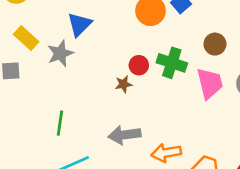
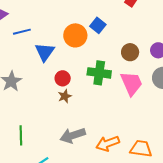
blue triangle: (79, 24) -> (45, 52), moved
red circle: (139, 65) -> (63, 78), moved

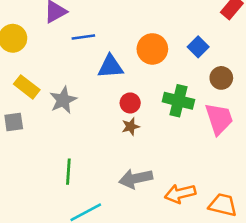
blue square: (98, 25) -> (198, 47), moved
blue triangle: (45, 52) -> (110, 66), turned 45

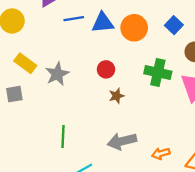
blue triangle: (110, 66) -> (103, 23), moved
red circle: (130, 103) -> (106, 69), moved
orange arrow: (180, 194) -> (161, 154), size x0.7

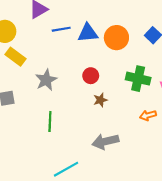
yellow rectangle: (25, 63) -> (16, 57), moved
green line: (63, 136) -> (50, 121), moved
orange arrow: (161, 154) -> (148, 115), moved

